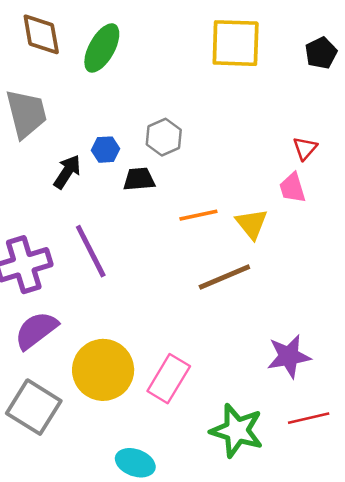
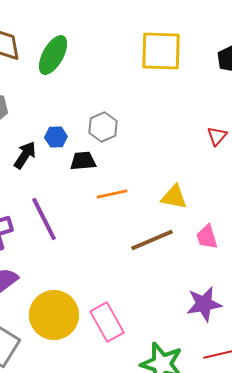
pink trapezoid: (292, 188) -> (207, 237), moved
orange line: (198, 215) -> (112, 194), moved
yellow triangle: (252, 224) -> (174, 197), turned -40
pink rectangle: (169, 379) -> (107, 322), turned -60

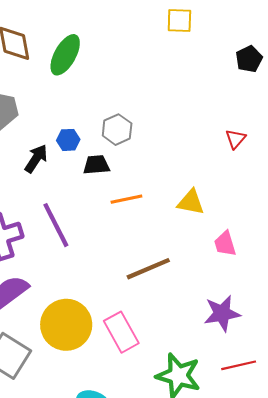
yellow square: (161, 51) -> (179, 21), moved, size x0.6
brown line: (152, 240) -> (148, 269), moved

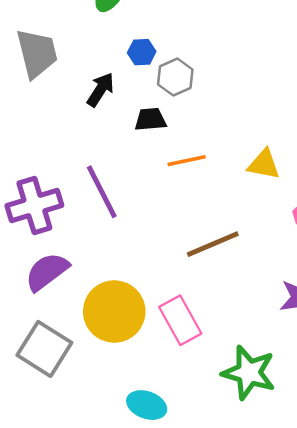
blue hexagon: (68, 140) -> (142, 52), moved
black arrow: (36, 159) -> (101, 90), moved

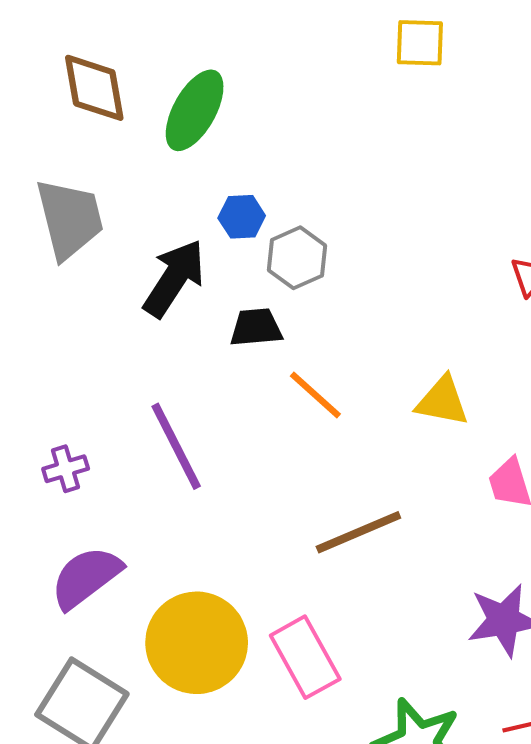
black arrow: (101, 90) -> (174, 278), size x1.4
orange line: (187, 161) -> (315, 395), turned 54
purple cross: (34, 206) -> (66, 469), size x0.5

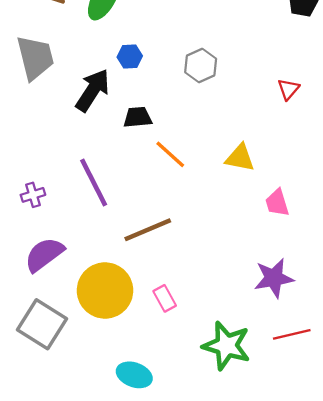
gray hexagon: (297, 258) -> (201, 66), moved
brown line: (358, 532) -> (148, 230), moved
pink rectangle: (305, 657) -> (165, 298), size x0.6

